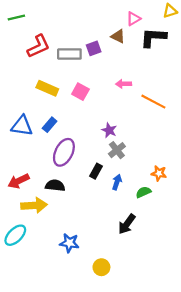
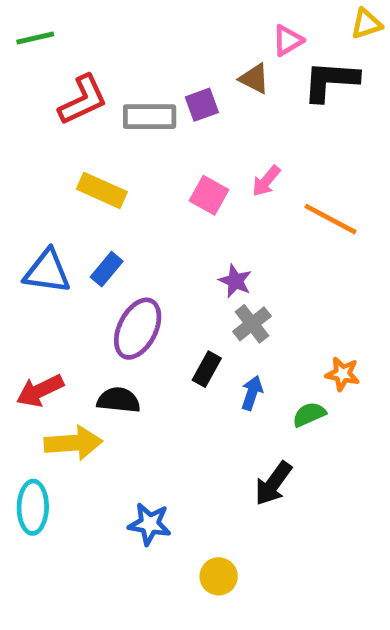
pink arrow: (124, 84) -> (266, 181), turned -48
pink square: (80, 92) -> (209, 195), moved
cyan ellipse: (15, 235) -> (33, 507), turned -45

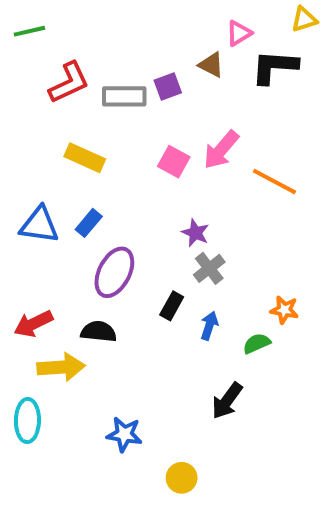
pink arrow: (266, 181) -> (221, 150), size x1.5

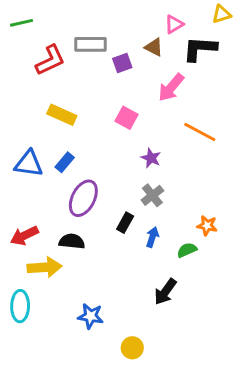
gray rectangle: (124, 96) -> (91, 44), moved
pink arrow: (221, 150) -> (171, 87), moved
purple star: (195, 233) -> (151, 158), moved

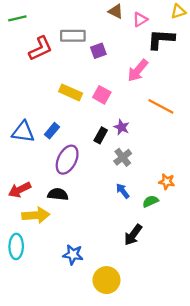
brown triangle: (154, 47) -> (116, 11), moved
yellow rectangle: (62, 115) -> (71, 92), moved
black rectangle: (125, 223) -> (101, 135), moved
blue arrow: (152, 237) -> (123, 191), turned -56
yellow circle: (132, 348) -> (106, 280), size x1.5

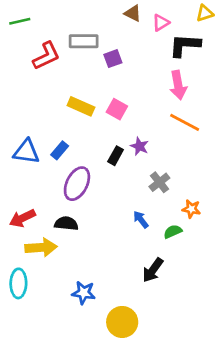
pink arrow: (138, 70) -> (178, 85), moved, turned -50
gray cross: (123, 157) -> (159, 182), moved

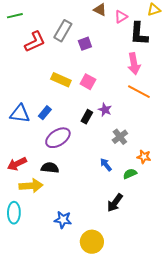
gray rectangle: (84, 41) -> (63, 31), turned -60
black L-shape: (185, 45) -> (139, 34), turned -90
purple ellipse: (77, 184) -> (58, 138), turned 30

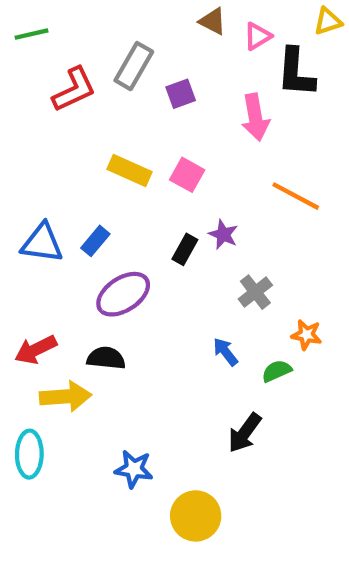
pink arrow: (134, 64) -> (255, 117), moved

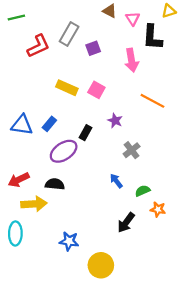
pink triangle: (257, 36) -> (133, 19), turned -32
black rectangle: (185, 249) -> (86, 133), moved
orange star: (306, 335) -> (158, 209), moved

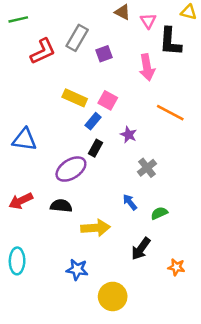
yellow triangle: (169, 11) -> (189, 12), turned 32
blue rectangle: (49, 124) -> (93, 121), moved
yellow arrow: (34, 204) -> (95, 228), moved
orange star: (158, 209) -> (176, 267), moved

